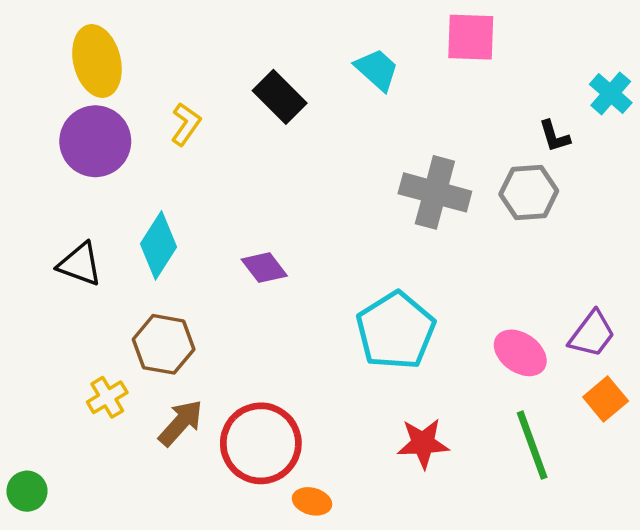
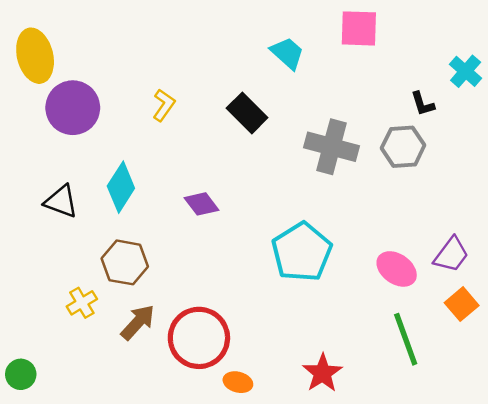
yellow ellipse: (97, 61) -> (35, 56), moved
black rectangle: (280, 97) -> (247, 113), moved
yellow L-shape: (186, 124) -> (164, 105), moved
red star: (423, 443) -> (322, 373), moved, turned -30

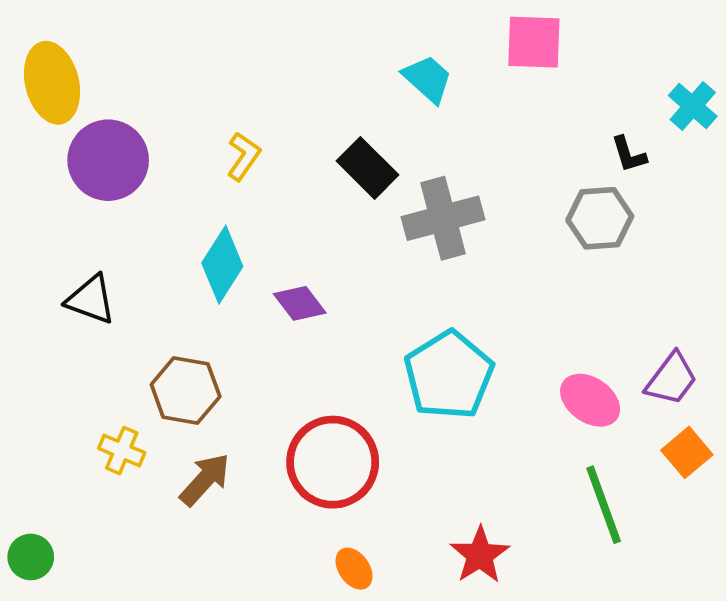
gray cross: (332, 147) -> (443, 218), moved, turned -30
cyan diamond: (121, 187) -> (222, 265), moved
yellow cross: (82, 303) -> (122, 451), turned -36
red circle: (199, 338) -> (333, 462), moved
orange ellipse: (238, 382) -> (354, 569), turned 40

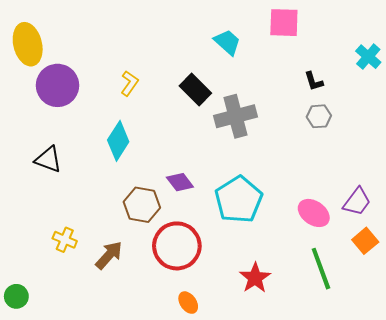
black L-shape: (629, 154) -> (314, 81), moved
gray hexagon: (600, 218) -> (319, 116), size x0.7
purple diamond: (300, 303) -> (180, 182), moved
brown hexagon: (186, 391) -> (142, 205), moved
red star: (480, 555) -> (255, 278), moved

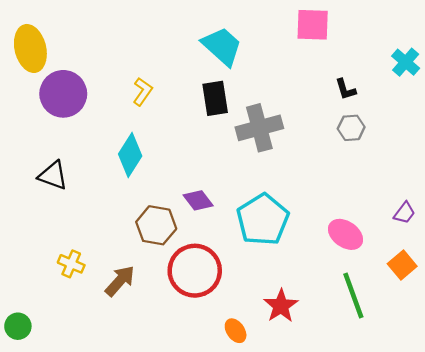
cyan trapezoid: (227, 42) -> (222, 46), moved, size x1.4
black rectangle: (195, 90) -> (215, 98), turned 36
purple trapezoid: (357, 202) -> (404, 213), moved, size x0.7
orange ellipse: (188, 303) -> (236, 331), moved

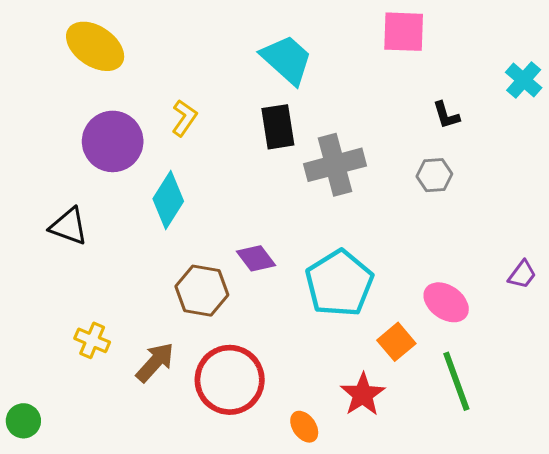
yellow ellipse: (30, 48) -> (95, 46), moved, turned -42
purple circle: (63, 94) -> (113, 141), moved
gray hexagon: (351, 128) -> (434, 175), moved
orange square: (402, 265) -> (396, 342), moved
red circle: (195, 271) -> (230, 380), moved

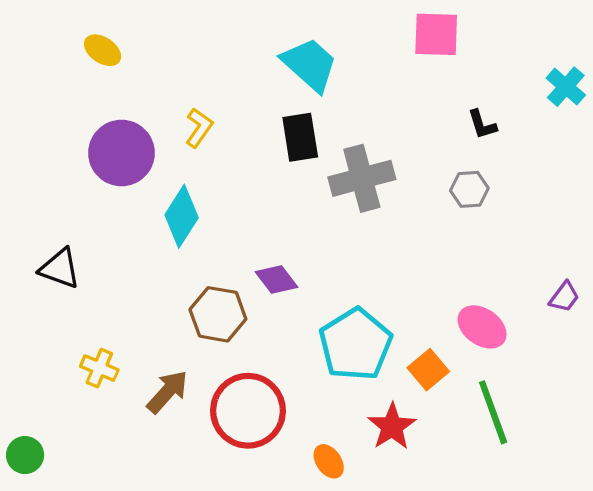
yellow ellipse: (95, 46) -> (103, 50), size x0.6
black triangle: (69, 226) -> (60, 268), moved
cyan pentagon: (339, 283) -> (356, 344), moved

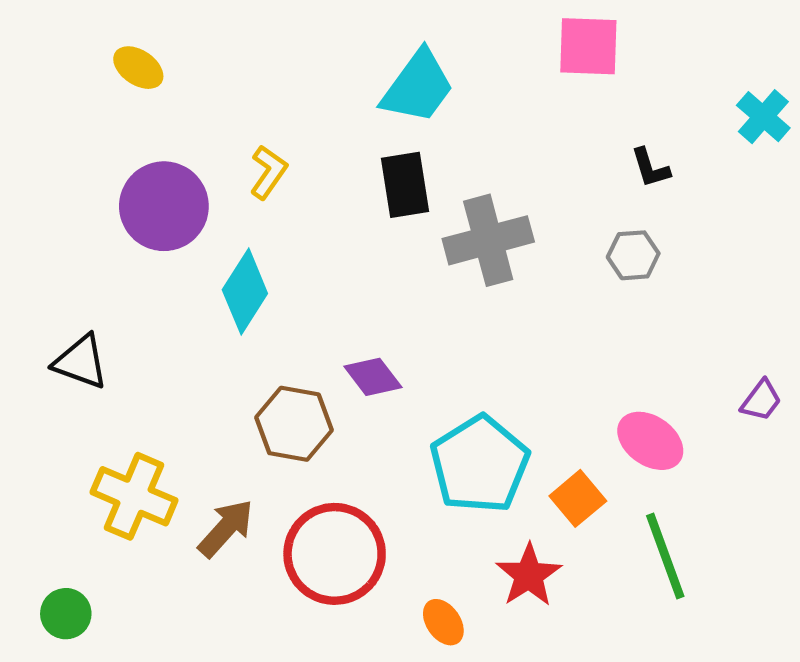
cyan trapezoid: (310, 64) -> (418, 87), turned 84
yellow cross: (99, 368) -> (134, 496), size x1.6
green circle: (25, 455) -> (66, 614), moved

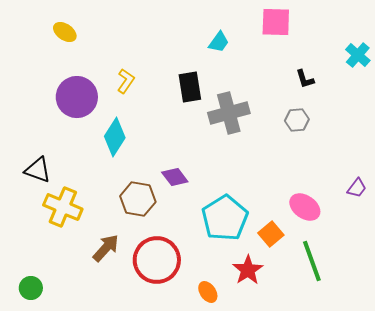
cyan trapezoid: (418, 87) -> (219, 42), moved, size x0.6
yellow cross: (134, 496) -> (63, 207), moved

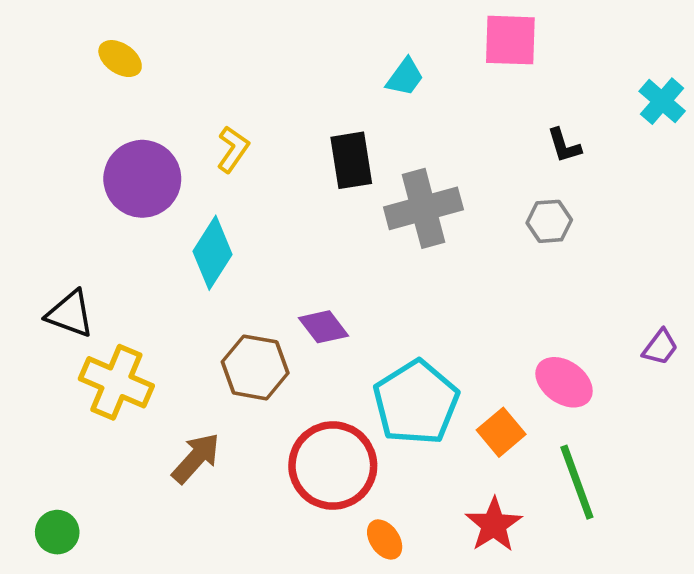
red circle: (157, 260) -> (333, 466), moved
red star: (248, 270) -> (494, 525), moved

